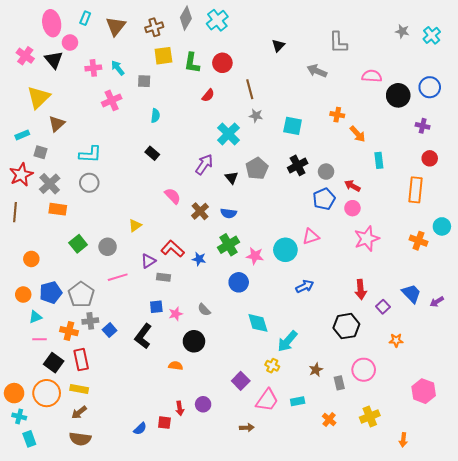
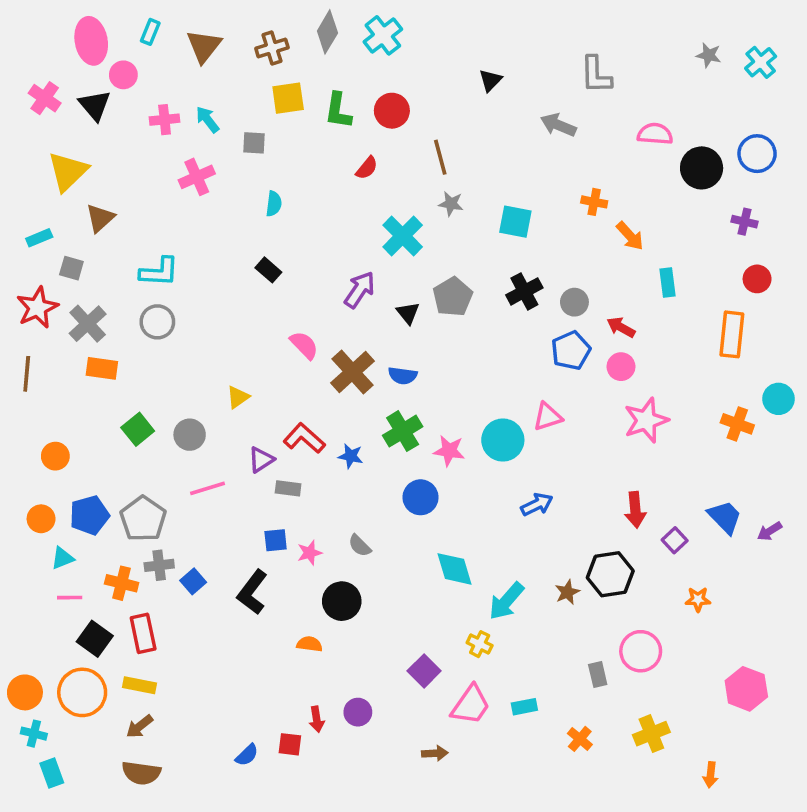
brown cross: (200, 211) -> (352, 372), size x1.4
brown star: (316, 370) -> (567, 592), moved

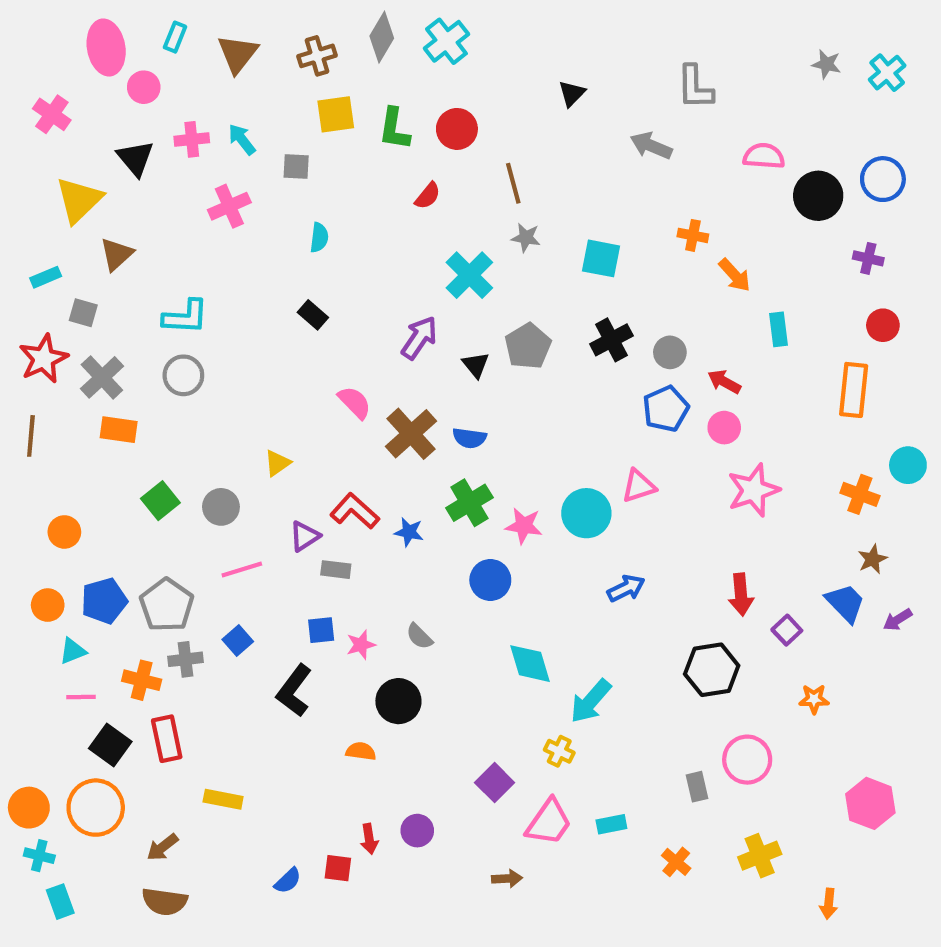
black triangle: (95, 105) -> (135, 158), moved
blue square: (193, 581) -> (238, 641), moved
brown star: (567, 592) -> (872, 559), moved
yellow rectangle: (139, 685) -> (223, 799), moved

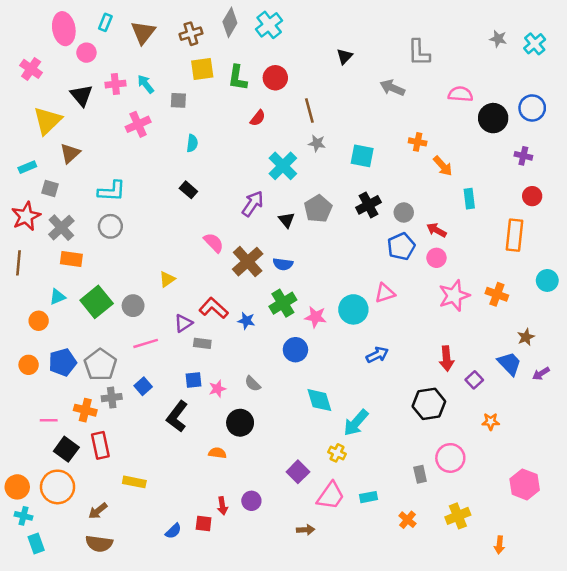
orange cross: (860, 494) -> (497, 294), moved
green square: (160, 501) -> (97, 302), size x1.4
cyan triangle: (73, 651) -> (58, 297), moved

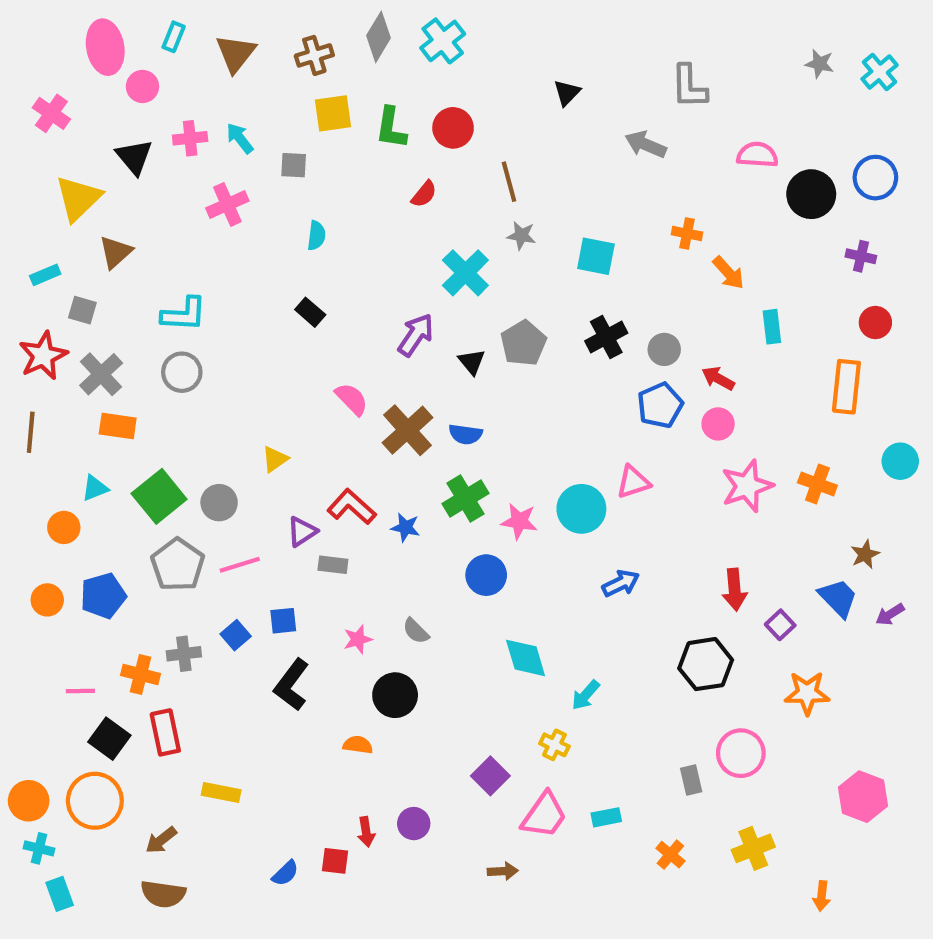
gray pentagon: (100, 365) -> (178, 565), moved
blue square: (193, 380) -> (283, 621), moved
orange star: (491, 421) -> (807, 693), size x1.5
cyan arrow: (356, 423) -> (586, 695), size x0.7

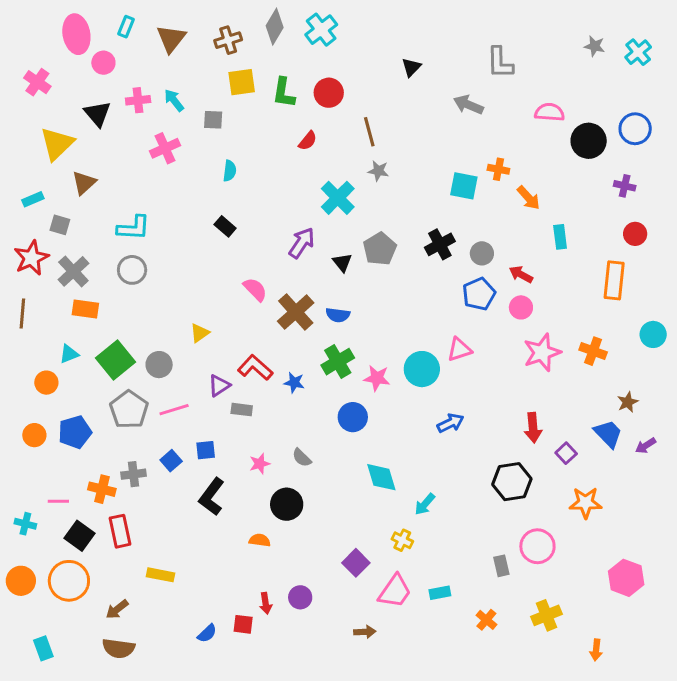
cyan square: (596, 256) -> (464, 186), moved
cyan cross: (39, 848) -> (25, 524), moved

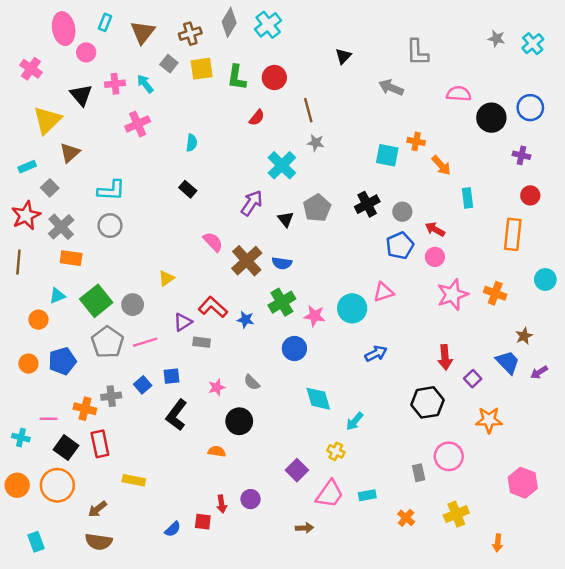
gray square: (213, 120) -> (169, 64), moved, turned 36
gray square: (60, 225) -> (50, 188), turned 30

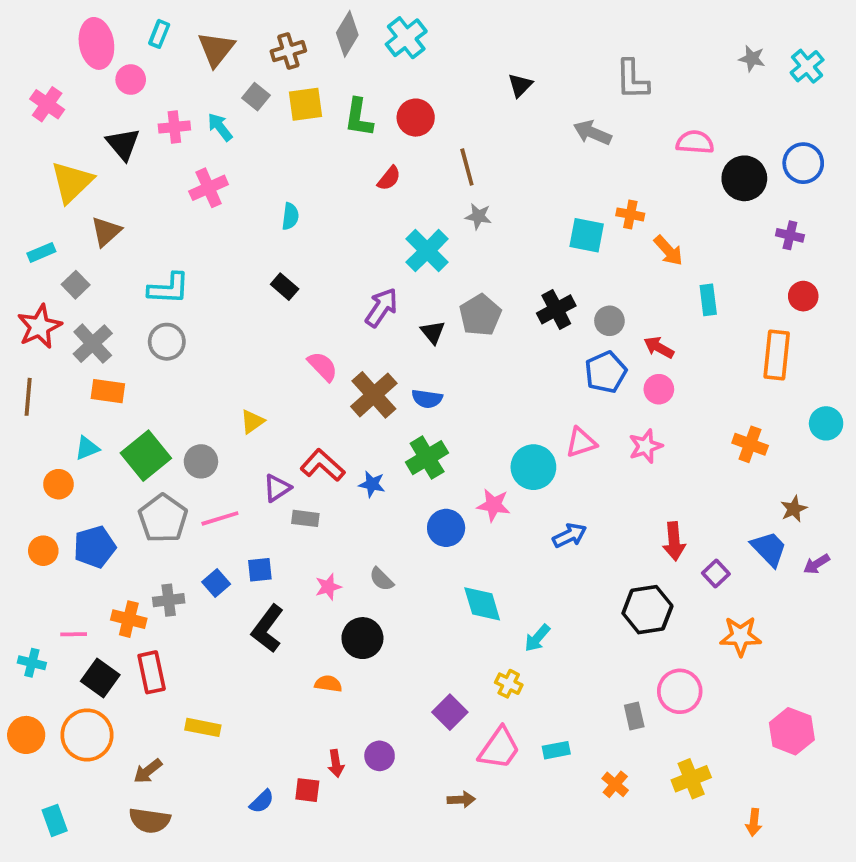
pink star: (452, 295) -> (646, 446), moved, size x0.7
pink star: (314, 316) -> (494, 505), moved

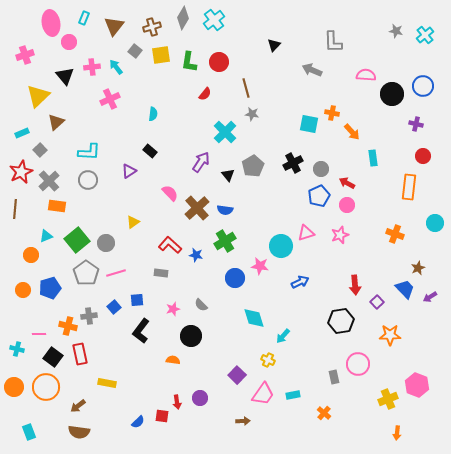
pink cross: (47, 104) -> (25, 55), turned 36
purple triangle: (277, 488) -> (129, 171), moved
yellow cross: (691, 779) -> (388, 399), moved

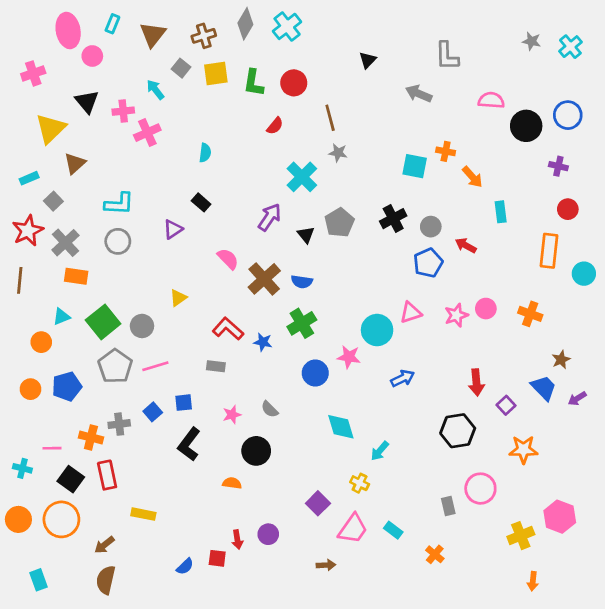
pink cross: (92, 67) -> (123, 111), moved
pink circle: (347, 205) -> (486, 309), moved
cyan circle: (435, 223) -> (584, 274), moved
cyan rectangle: (293, 395) -> (393, 530), turned 48
brown semicircle: (79, 432) -> (106, 580), turned 95

